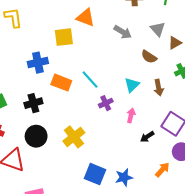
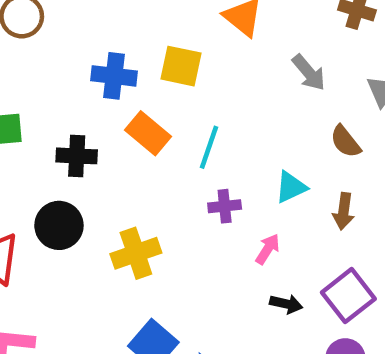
yellow square: (64, 37) -> (181, 66), moved
cyan line: (90, 80) -> (209, 147), turned 42
black arrow: (147, 137) -> (286, 304), turned -152

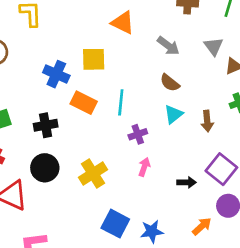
blue cross: (114, 76) -> (56, 74), turned 30
brown semicircle: (345, 142) -> (170, 83), moved
pink arrow: (268, 249) -> (144, 167), moved

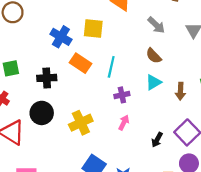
black arrow: (187, 182) -> (157, 140), turned 112

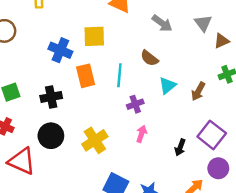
brown semicircle: (154, 56) -> (149, 58), moved
orange rectangle: (81, 63) -> (86, 76), turned 50
brown arrow: (180, 91) -> (198, 91), turned 35

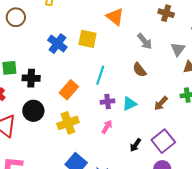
brown semicircle: (149, 58) -> (139, 70), moved
orange rectangle: (86, 76) -> (69, 90), moved, turned 42
cyan triangle: (167, 86) -> (129, 104), moved
black cross: (51, 97) -> (31, 78), moved

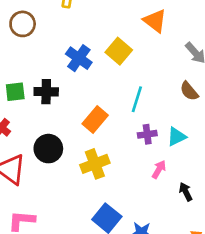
yellow square: (87, 39) -> (119, 51), turned 30
black cross: (31, 78) -> (46, 92), moved
pink arrow: (107, 127) -> (159, 169), moved
black arrow: (135, 145) -> (186, 192), turned 120

